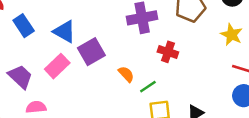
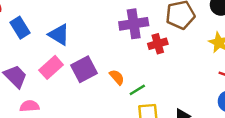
purple square: (91, 52) -> (84, 69), moved
red cross: (168, 52) -> (158, 44), moved, turned -36

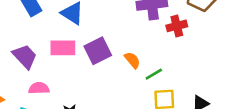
pink rectangle: (51, 67) -> (63, 48), turned 40

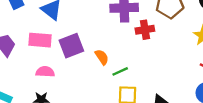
pink semicircle: (39, 88) -> (45, 72), moved

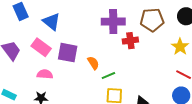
pink rectangle: (40, 40) -> (41, 47), turned 30
purple square: (71, 46) -> (68, 53), turned 30

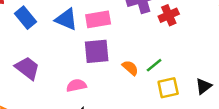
pink rectangle: (41, 47) -> (98, 19), moved, turned -30
orange semicircle: (93, 63) -> (130, 68), moved

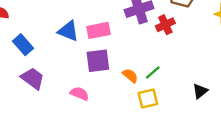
blue rectangle: (25, 18) -> (23, 45), moved
pink semicircle: (76, 85) -> (80, 94), turned 36
yellow square: (168, 88) -> (148, 99), moved

